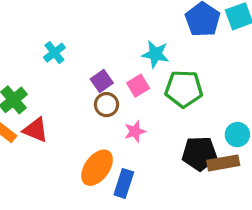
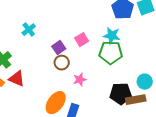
cyan star: (155, 54) -> (112, 36), moved
pink square: (138, 86) -> (82, 40), moved

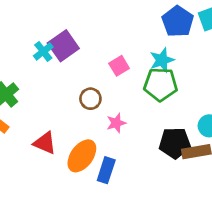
cyan star: (112, 36) -> (162, 60), turned -30
purple square: (59, 48) -> (63, 46), moved, size x1.5
red triangle: (17, 79) -> (45, 143), moved

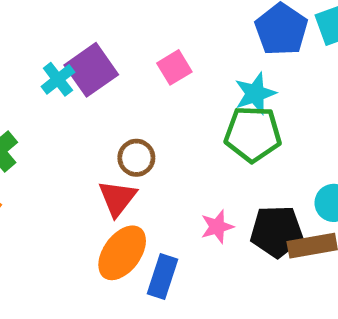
pink square: (119, 66) -> (174, 67), moved
pink star: (116, 123) -> (217, 227), moved
red triangle: (45, 143) -> (117, 198), moved, turned 45

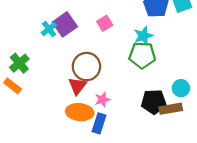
brown circle: (136, 158) -> (86, 67), size x1.6
pink star: (217, 227) -> (102, 100), moved
orange ellipse: (122, 253) -> (80, 112), turned 60

